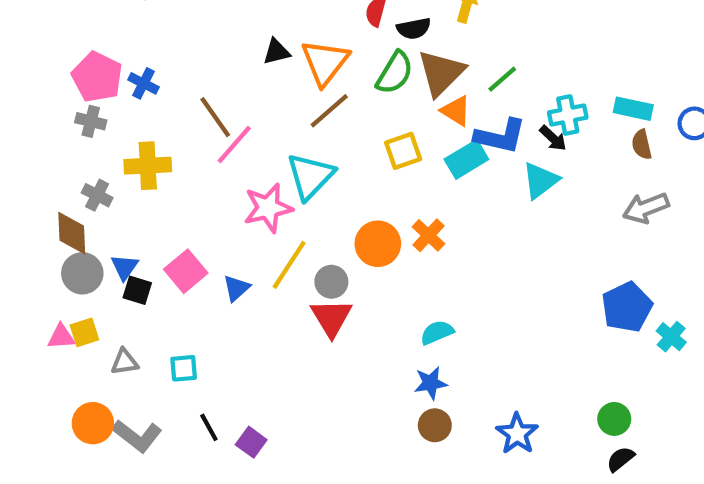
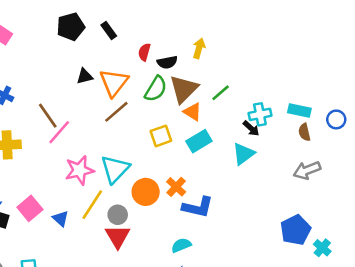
blue L-shape: (500, 136) -> (198, 207), moved
cyan triangle: (310, 176) -> (115, 169), moved
blue triangle: (236, 288) -> (60, 219), turned -36

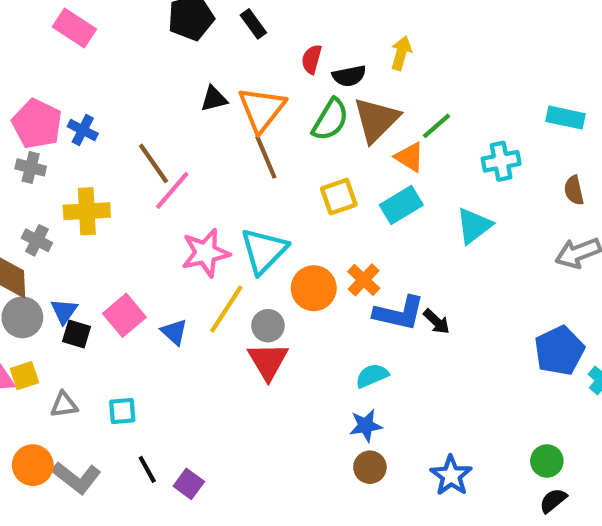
cyan rectangle: (299, 111) -> (566, 118), moved
brown line: (116, 112) -> (266, 157), turned -72
orange triangle: (193, 112) -> (409, 157), moved
black arrow: (251, 128) -> (437, 322), moved

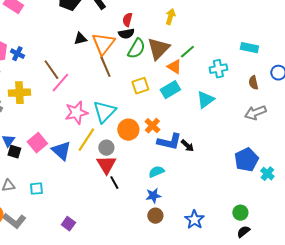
black semicircle: (349, 76) -> (126, 34), moved
blue triangle: (174, 332) -> (61, 151), size x1.5
black line: (147, 469) -> (114, 183), moved

